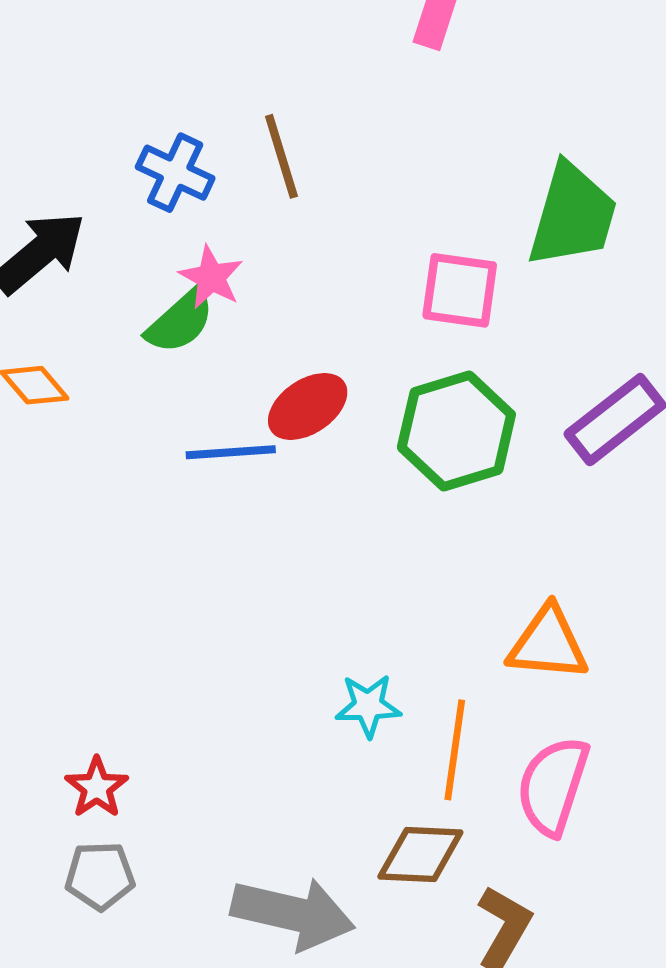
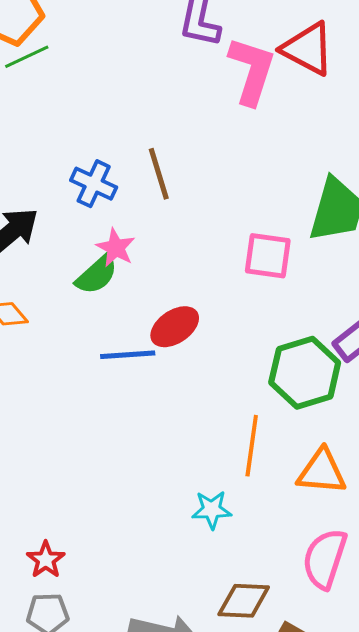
green hexagon: (456, 431) -> (305, 373), moved
orange line: (455, 750) -> (252, 446), moved

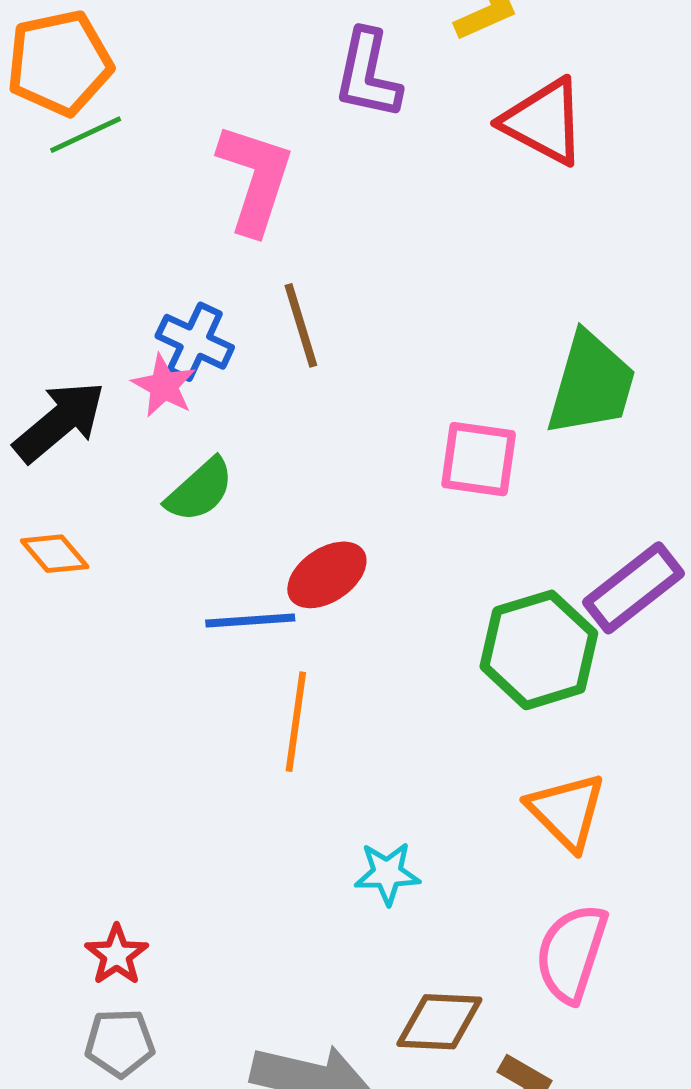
pink L-shape: (252, 71) -> (255, 179), moved
pink star: (116, 248) -> (164, 386), moved
orange line: (252, 446) -> (296, 722), moved
orange triangle: (322, 472) -> (567, 811), turned 40

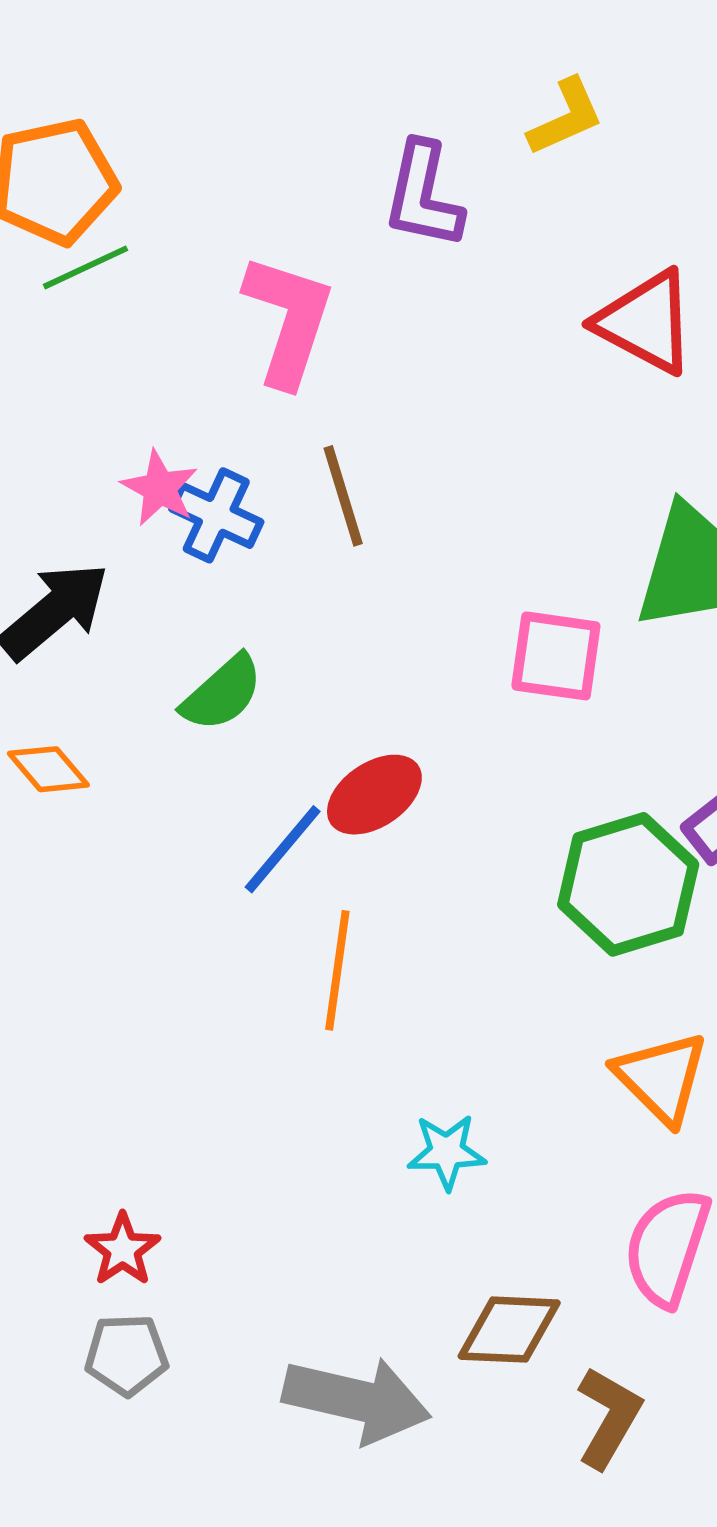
red triangle: (544, 122) -> (646, 322), moved
pink star: (164, 386) -> (160, 488), moved
blue line: (250, 621) -> (283, 849), turned -46

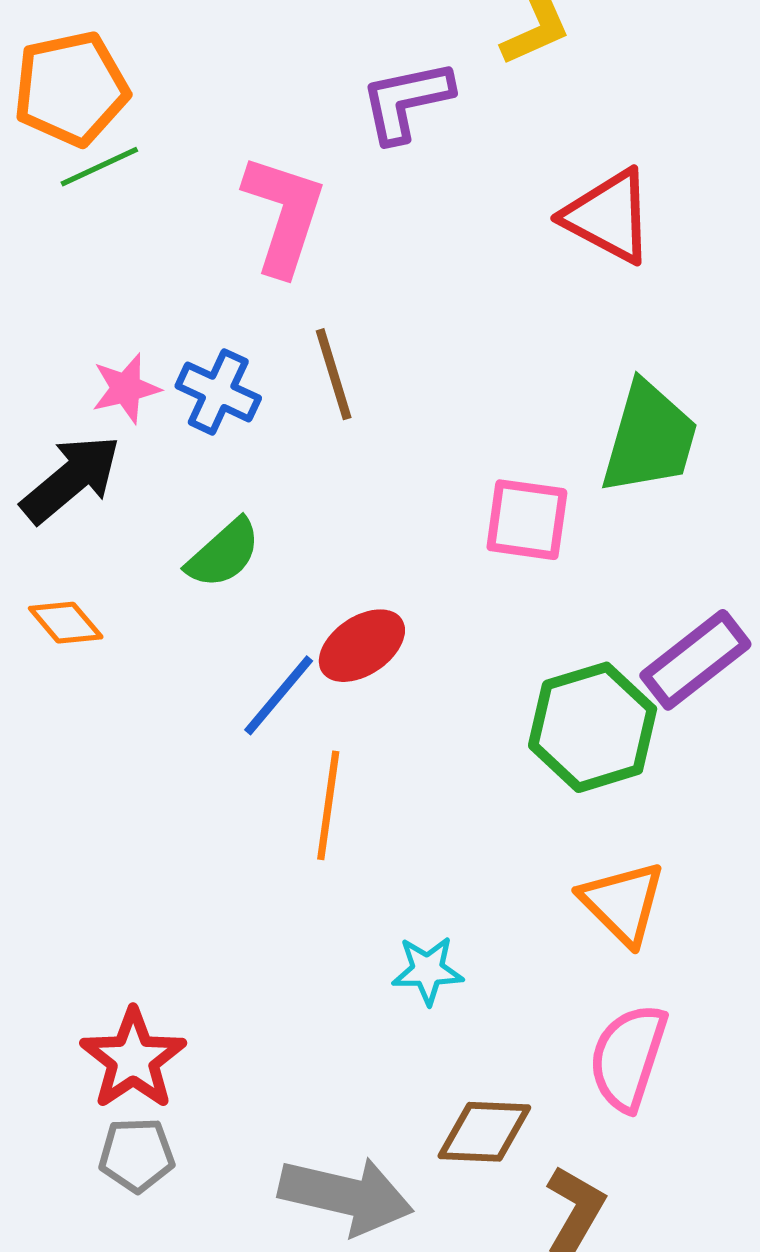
purple L-shape: (423, 195) -> (406, 101), turned 66
pink star: (160, 488) -> (126, 388), moved, turned 30
red star: (123, 1249) -> (133, 1059), size x1.5

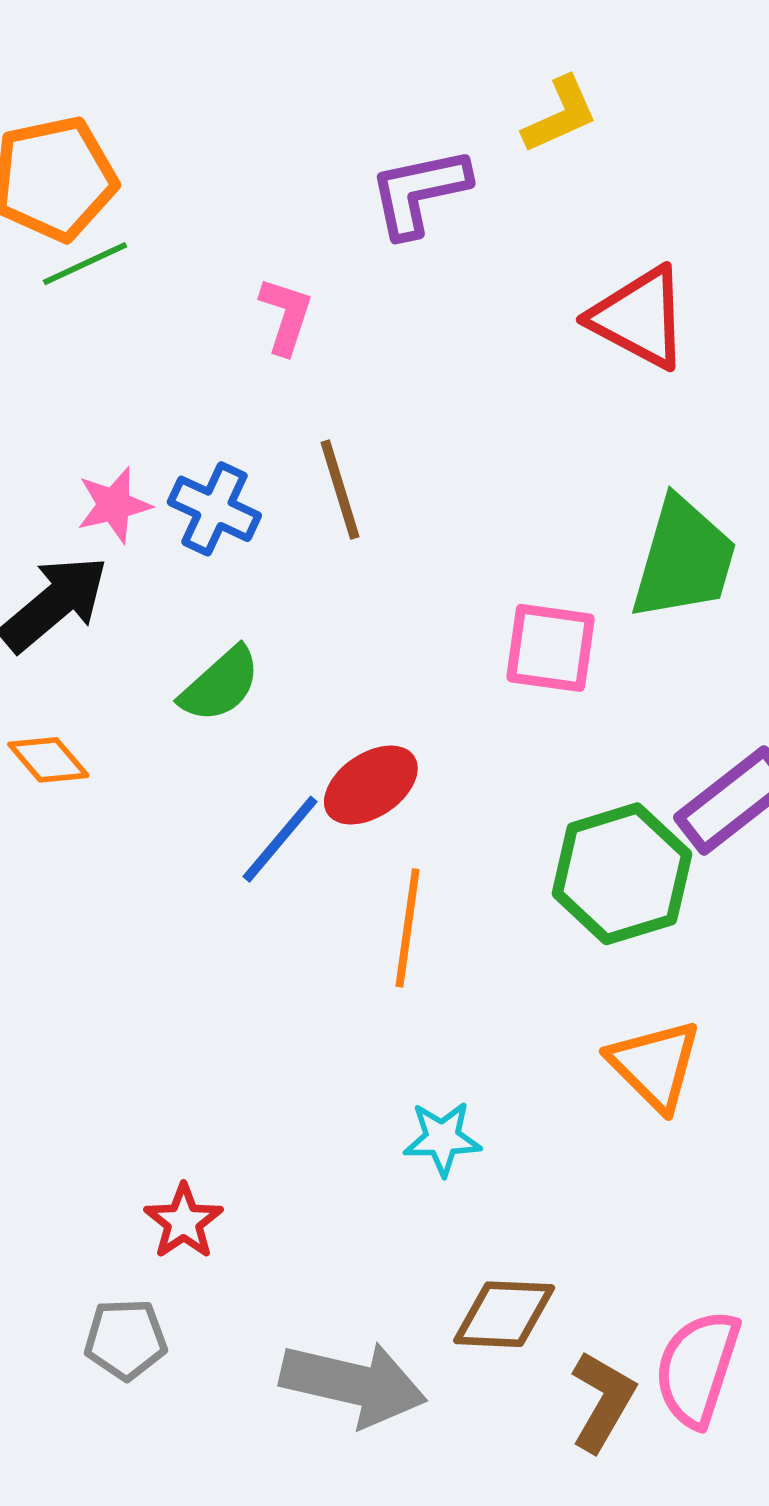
pink L-shape: (284, 215) -> (286, 316), size x0.6
orange line: (328, 805) -> (408, 928), moved
pink semicircle: (628, 1057) -> (697, 1368), moved
red star: (133, 1059) -> (184, 1221), moved, size x0.7

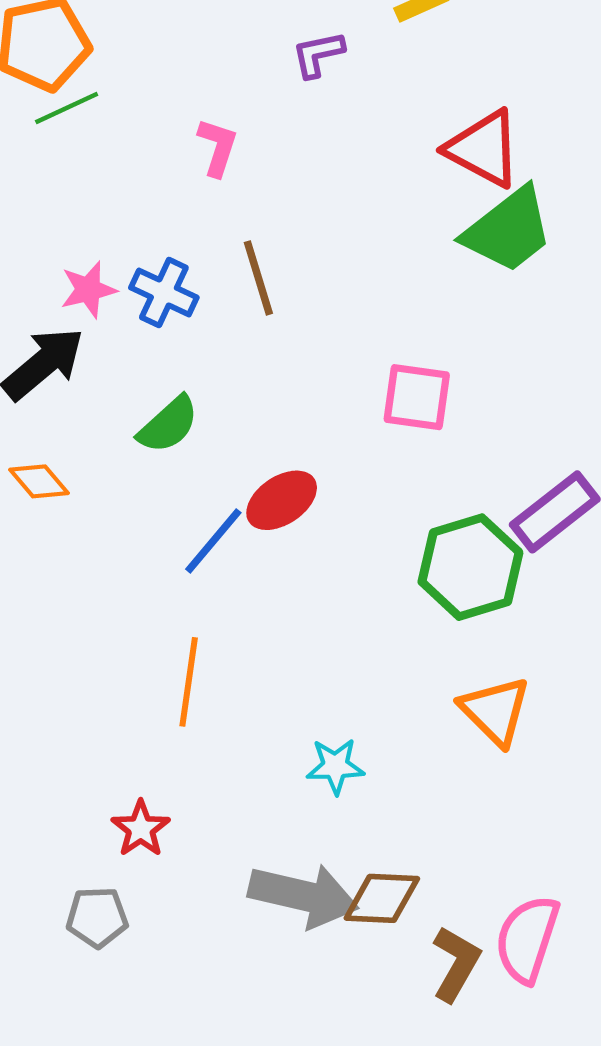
purple L-shape: (419, 192) -> (318, 54), size x0.7
green trapezoid: (684, 559) -> (508, 230), moved, turned 36
orange line: (408, 928) -> (189, 682), moved
gray arrow: (353, 1384) -> (303, 895), moved

